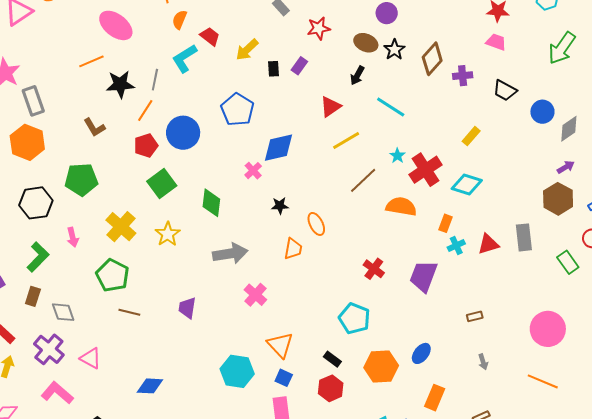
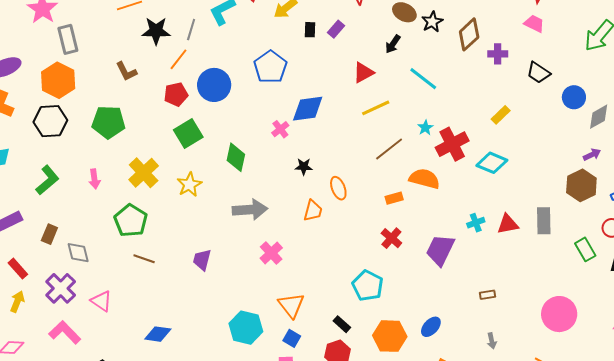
black hexagon: (36, 203) -> (50, 121), moved
orange rectangle: (446, 223) -> (394, 198), moved, turned 48
green L-shape: (38, 257) -> (47, 180), moved

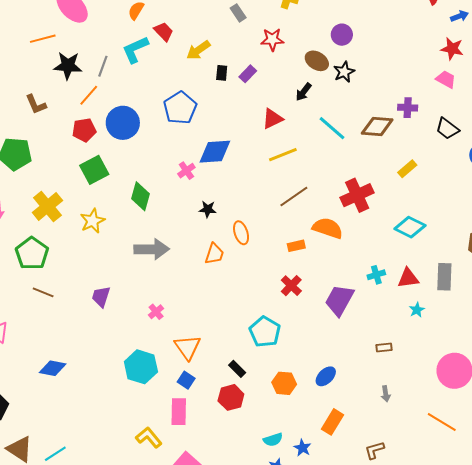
brown diamond: (469, 34) -> (377, 126), moved, turned 44
cyan star: (425, 128) -> (417, 310), moved
cyan diamond: (492, 163) -> (410, 227), moved
pink cross: (271, 253) -> (156, 312), moved, size x0.7
orange hexagon: (390, 336) -> (284, 383), size x0.7

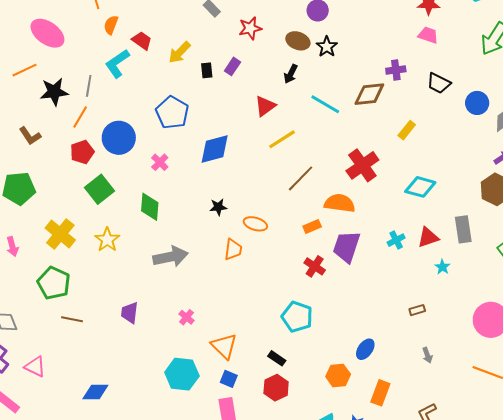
pink cross: (186, 171) -> (160, 162), moved
orange ellipse: (241, 233) -> (255, 224), turned -45
purple trapezoid: (339, 300) -> (347, 247), moved
orange hexagon: (284, 383) -> (338, 375), moved

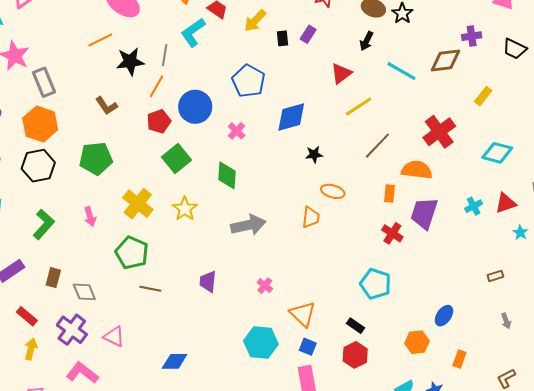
black star: (218, 207) -> (314, 154), moved
orange rectangle: (312, 226) -> (389, 193), turned -60
orange rectangle: (380, 393) -> (459, 359), size x0.7

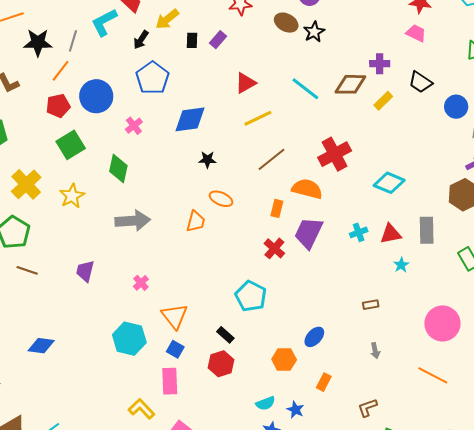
black arrow: (366, 41) -> (141, 40), moved
yellow rectangle: (483, 96) -> (383, 101), moved

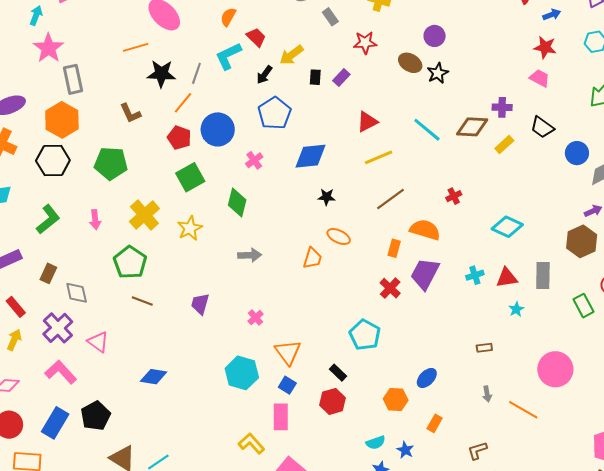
red pentagon: (58, 106) -> (179, 138), turned 30
red cross: (335, 154) -> (454, 196), size x0.5
gray arrow: (133, 221) -> (250, 255), size x0.7
orange line: (433, 375) -> (523, 410), moved

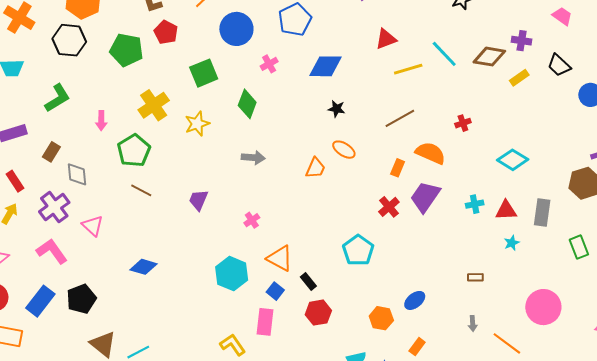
red pentagon: (179, 138) -> (166, 32), moved
yellow line: (379, 157) -> (408, 69), moved
pink arrow: (95, 220) -> (101, 121), moved
orange triangle: (288, 352) -> (280, 258), turned -32
black rectangle: (338, 373) -> (308, 281), moved

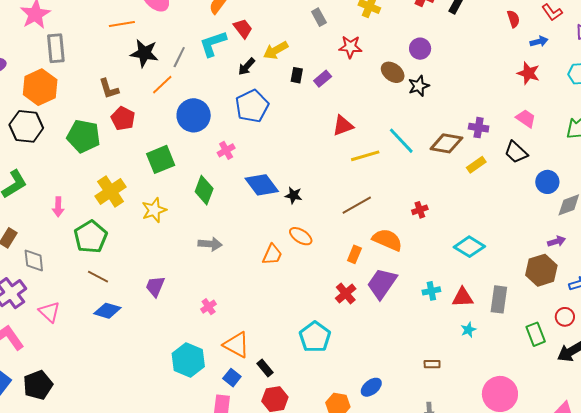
pink trapezoid: (562, 16) -> (526, 118), moved
blue diamond: (325, 66) -> (262, 185), moved, turned 52
blue diamond: (144, 267) -> (107, 311), moved

